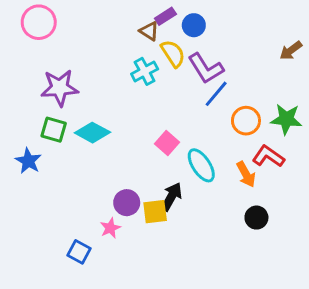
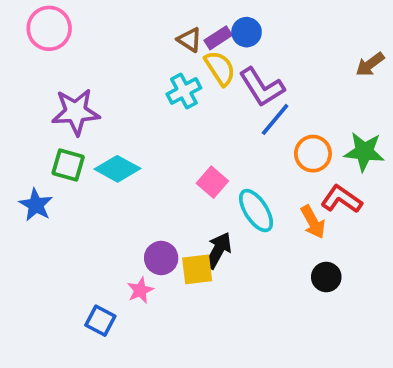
purple rectangle: (165, 16) -> (218, 38), moved

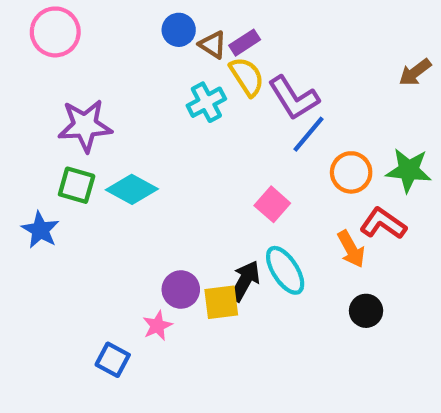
blue circle: (247, 32) -> (179, 30), moved
pink square: (212, 182) -> (272, 204), moved
cyan ellipse: (256, 211) -> (285, 270), moved

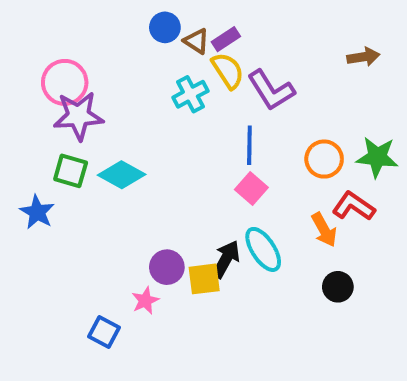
pink circle: (55, 32) -> (65, 82), moved
brown arrow: (415, 72) -> (363, 57), moved, turned -152
blue line: (309, 134) -> (249, 145), moved, turned -39

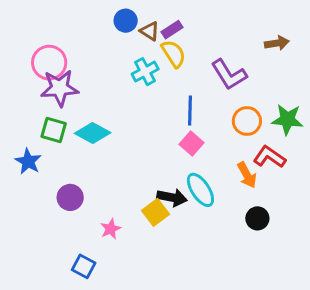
purple L-shape: (271, 90) -> (229, 75), moved
black arrow: (226, 259) -> (172, 197), turned 72
purple circle: (167, 267) -> (70, 197), moved
yellow square: (204, 279) -> (156, 212), turned -30
blue square: (104, 332) -> (84, 266), moved

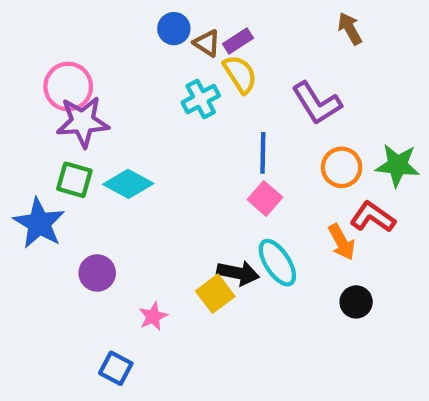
brown arrow: (277, 43) -> (350, 29), moved, turned -110
blue star: (28, 161) -> (39, 223), size x1.4

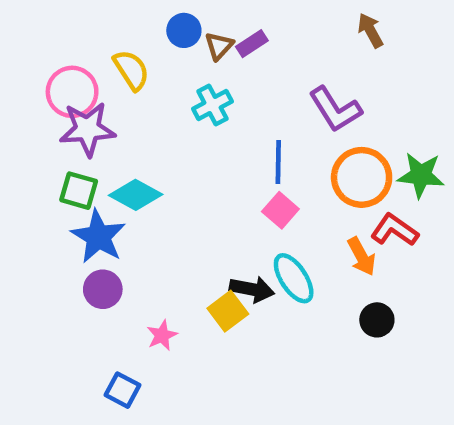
brown triangle: (207, 43) -> (219, 46), turned 40
yellow semicircle: (240, 74) -> (131, 70), moved
orange circle: (342, 167) -> (362, 177), size x1.4
blue star: (39, 223) -> (98, 237), moved

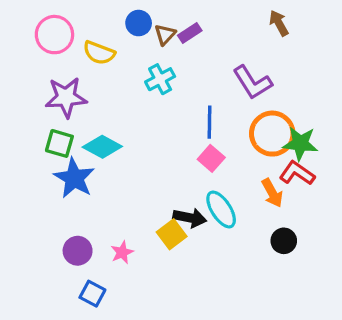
yellow semicircle: (131, 70) -> (99, 53), turned 144
pink circle: (72, 92) -> (54, 35), moved
green star: (421, 175) -> (300, 143), moved
purple circle: (103, 289) -> (78, 251), moved

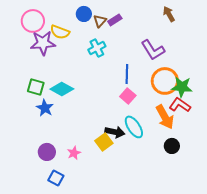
purple star: (66, 97) -> (43, 43), moved
blue star: (74, 178) -> (45, 108), size x0.7
orange arrow: (272, 193) -> (165, 117), size x1.4

